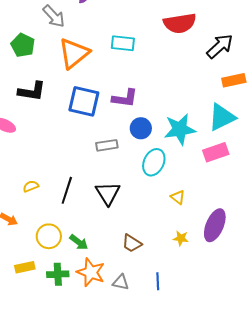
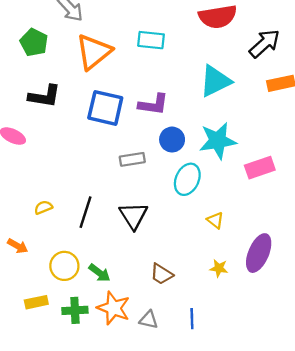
cyan triangle: (222, 117) -> (215, 81), moved

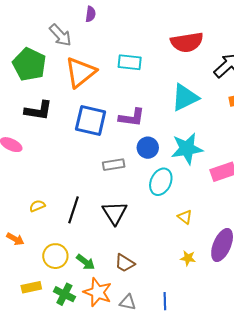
green pentagon: (34, 42) -> (29, 64), size x1.4
brown trapezoid: (162, 274) -> (125, 263), moved
green cross: (75, 310) -> (64, 294), turned 30

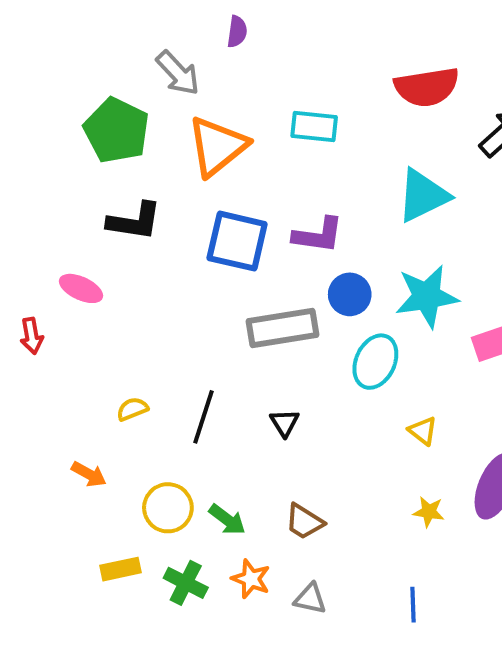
gray rectangle: (114, 165) -> (283, 328), size x1.6
black triangle: (115, 213) -> (285, 423), size x0.6
orange star: (98, 292) -> (251, 579), size x0.7
blue line: (165, 301) -> (413, 605), moved

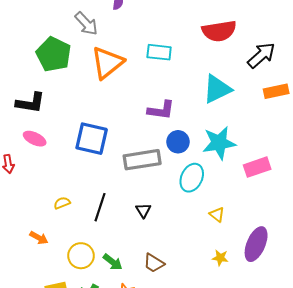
black L-shape: (134, 221) -> (30, 103), moved
blue square: (237, 241) -> (92, 139), moved

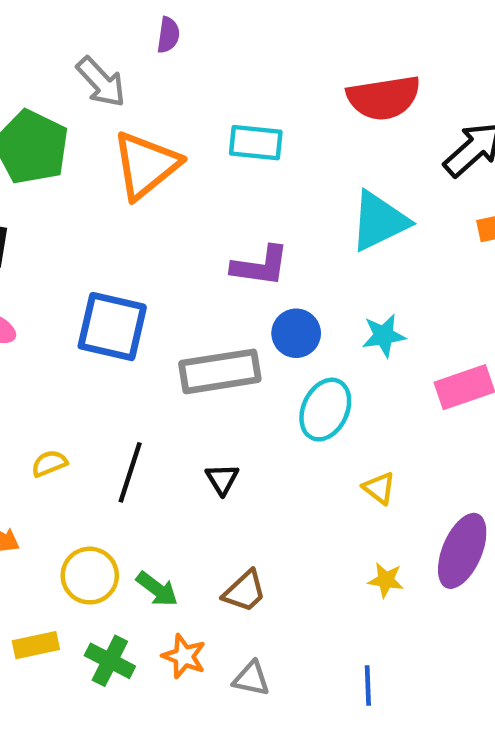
cyan star: (219, 143) -> (384, 336), size x0.6
brown trapezoid: (154, 263) -> (245, 591), turned -75

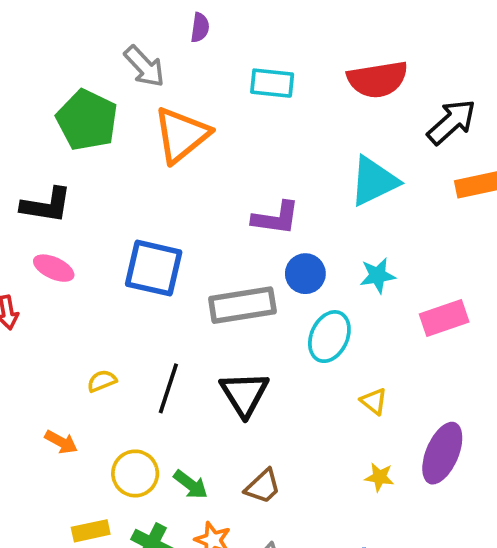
cyan rectangle: (256, 143) -> (272, 83), moved
black triangle: (222, 479) -> (244, 394), size x1.8

